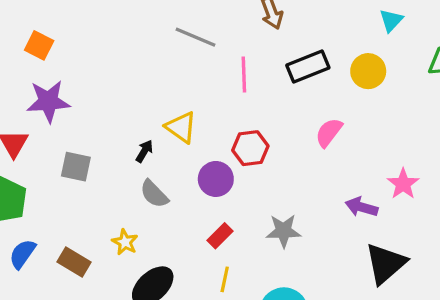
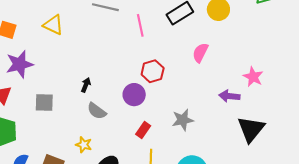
yellow triangle: (181, 127) -> (53, 25), moved

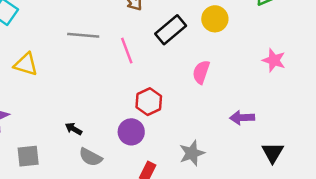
pink star: (253, 77) -> (274, 60), moved
black arrow: (86, 85) -> (74, 129), turned -72
black triangle: (251, 129) -> (273, 153), size x0.7

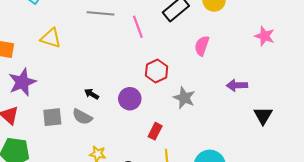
purple circle: (131, 132) -> (130, 99), moved
gray star: (192, 153) -> (184, 98), moved, turned -30
gray semicircle: (91, 157) -> (82, 117), moved

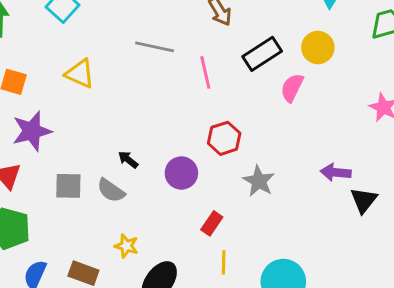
pink semicircle: (202, 46) -> (292, 88), moved
black triangle: (263, 116) -> (364, 200), moved

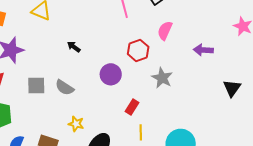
pink semicircle: (292, 88) -> (165, 31), moved
black arrow: (128, 160) -> (74, 47), moved
purple arrow: (336, 172) -> (203, 50), moved

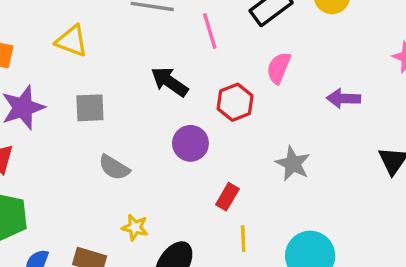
black arrow: (74, 47) -> (169, 82), moved, size x1.6
gray star: (162, 78) -> (293, 164), moved
gray square: (36, 85) -> (90, 108), moved

